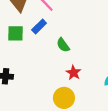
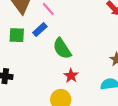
green semicircle: (63, 45) -> (62, 49), size x1.5

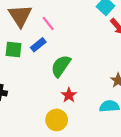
green semicircle: (62, 49) -> (61, 66), turned 65

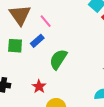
red star: (69, 95) -> (39, 86), moved

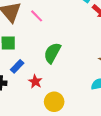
blue rectangle: (37, 41) -> (17, 66), moved

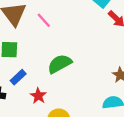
green semicircle: (52, 53) -> (60, 64), turned 30

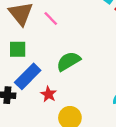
blue rectangle: (18, 77) -> (28, 76), size x1.6

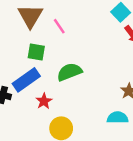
green square: (18, 49) -> (36, 52), moved

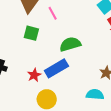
green semicircle: (69, 72) -> (70, 44), moved
blue rectangle: (26, 80) -> (56, 68), moved

